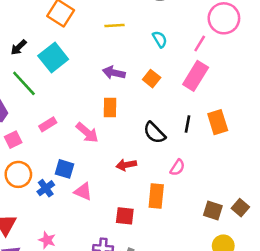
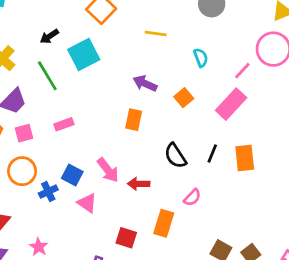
pink arrow: (87, 133) -> (108, 170), moved

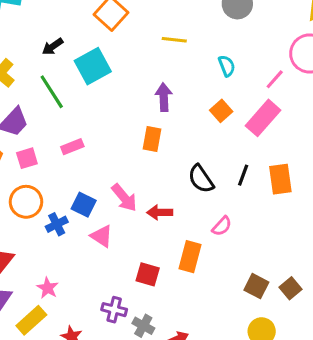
purple arrow: (145, 83) -> (164, 97), turned 65
orange square: (184, 98) -> (221, 111), moved

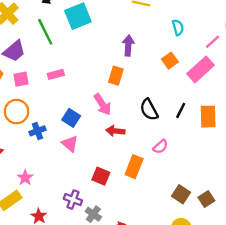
pink arrow: (124, 198) -> (102, 104), moved
blue square: (84, 205) -> (71, 118), moved

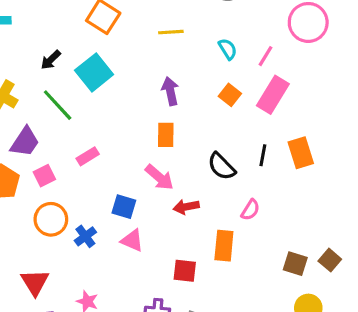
pink line: (213, 42) -> (265, 56), moved

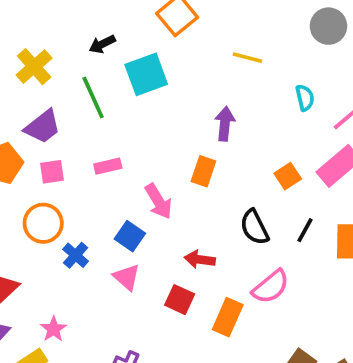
orange square: (230, 95) -> (288, 176), moved
pink arrow: (159, 177) -> (159, 201), moved
pink semicircle: (250, 210) -> (271, 287), size x1.5
blue cross: (85, 236) -> (76, 255), turned -30
red square: (185, 271) -> (180, 300), moved

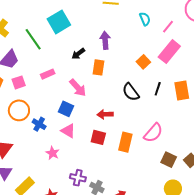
black arrow: (102, 44) -> (78, 54), moved
pink semicircle: (271, 287) -> (153, 133), moved
pink star: (53, 329) -> (52, 153), moved

